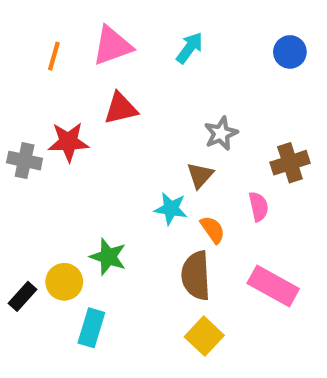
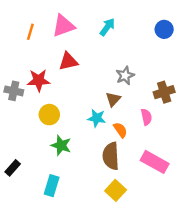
yellow circle: (64, 282) -> (49, 115), moved

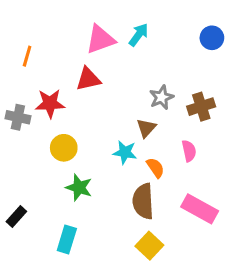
pink triangle: (63, 26) -> (100, 39), moved
orange line: (30, 32) -> (27, 56), moved
brown cross: (164, 92) -> (201, 107), moved

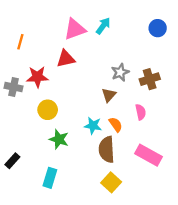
cyan star: (125, 152) -> (93, 126), moved

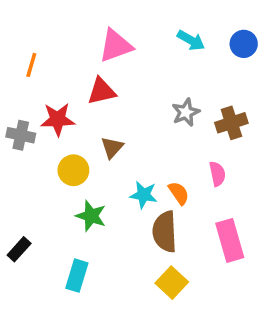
cyan arrow: (103, 26) -> (191, 40), moved, turned 84
brown triangle: (109, 95) -> (112, 147), moved
pink rectangle: (149, 155) -> (230, 240), turned 45

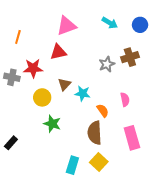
brown cross: (231, 123) -> (130, 57), moved
cyan star: (144, 195) -> (83, 93), moved
cyan rectangle: (77, 276) -> (72, 165), moved

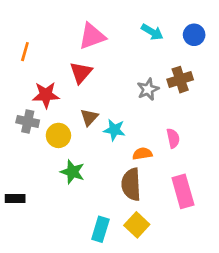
red triangle: (58, 52) -> (81, 73), turned -36
gray cross: (12, 77) -> (28, 121), moved
orange semicircle: (103, 111) -> (142, 154), turned -64
black rectangle: (11, 143) -> (15, 198), turned 48

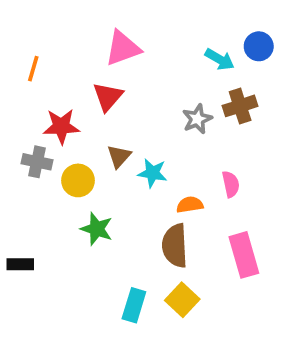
cyan arrow: (152, 32) -> (220, 59), moved

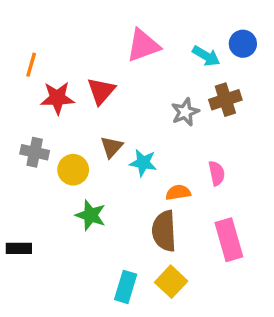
pink triangle: (123, 48) -> (143, 45), moved
red star: (61, 126) -> (57, 98), moved

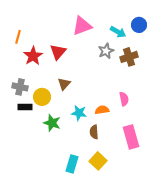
red star: (57, 98) -> (33, 56), turned -30
gray star: (185, 112) -> (106, 51), moved
cyan star: (143, 163) -> (79, 113), moved
brown semicircle: (164, 231) -> (94, 132), size x0.6
black rectangle: (19, 248) -> (25, 107), moved

